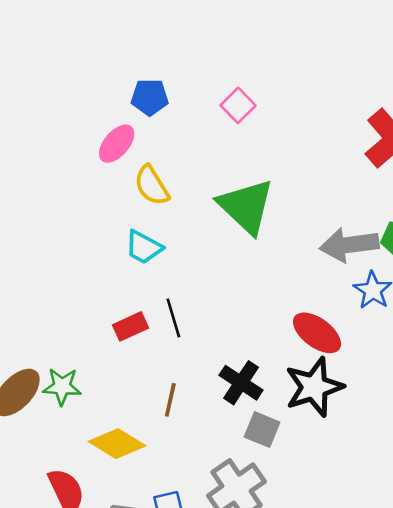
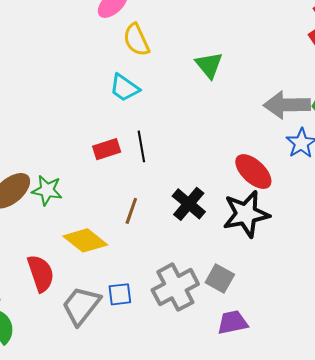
green triangle: (246, 206) -> (209, 65), size x0.6
gray square: (262, 430) -> (220, 278), moved

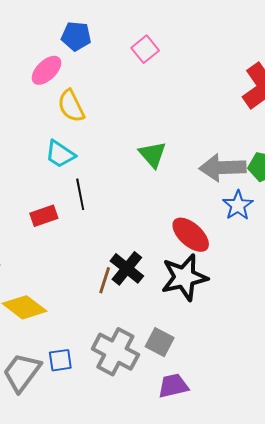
green triangle: (209, 65) -> (153, 154), moved
black line: (141, 146) -> (80, 194), moved
brown line: (131, 211) -> (105, 280), moved
gray cross: (175, 287) -> (115, 352), turned -33

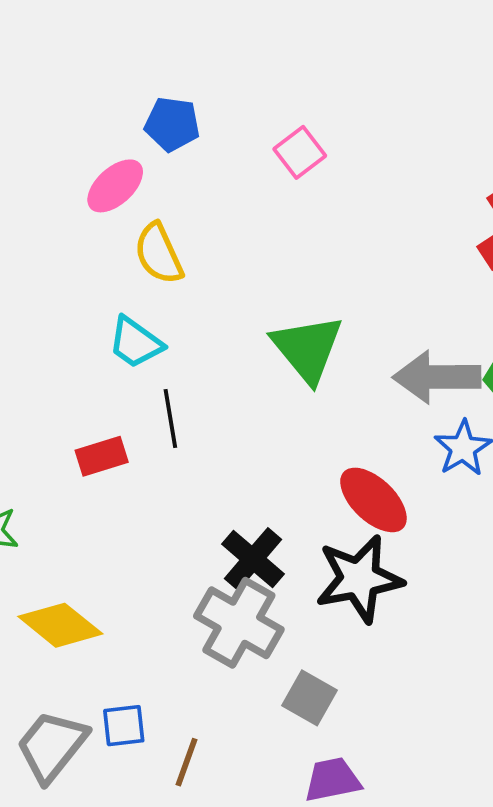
green triangle: (153, 154) -> (307, 349), size x1.4
brown line: (105, 280) -> (187, 762), moved
gray cross: (115, 352) -> (239, 623), moved

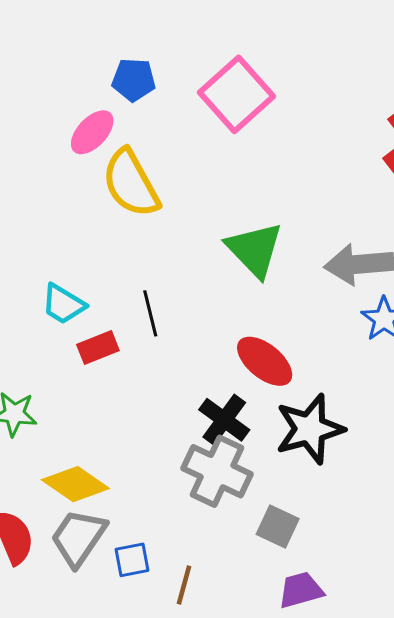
pink square: (300, 152) -> (237, 94), size x1.8
yellow semicircle: (159, 254) -> (131, 183), size x1.4
cyan trapezoid: (136, 343) -> (63, 304), moved
red ellipse: (373, 500) -> (265, 361), moved
gray trapezoid: (52, 746) -> (78, 538), moved

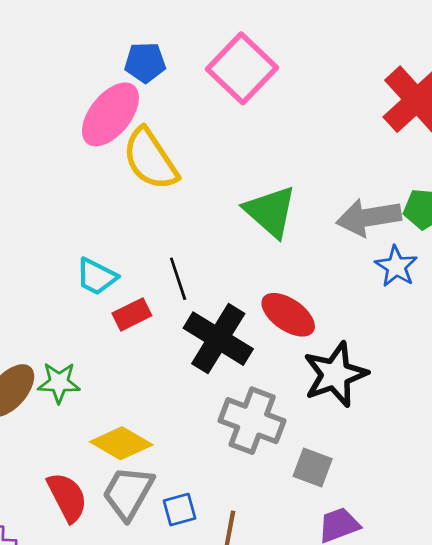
pink ellipse: (92, 132) -> (110, 114), size x1.5
black cross: (224, 420) -> (218, 339), moved, size x1.4

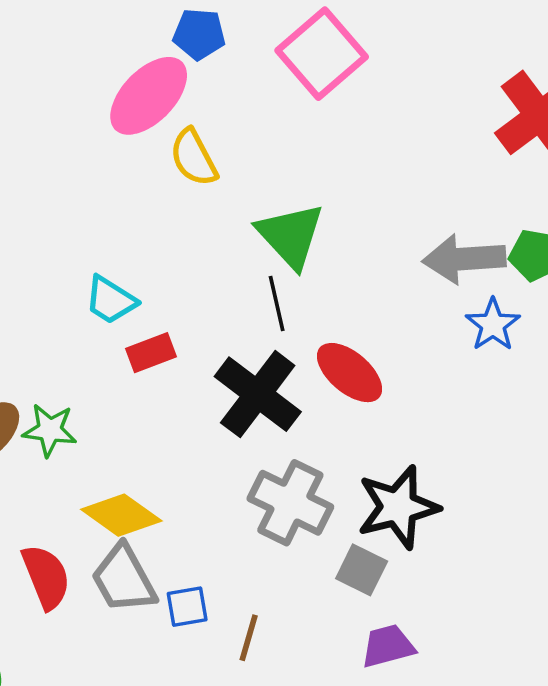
yellow semicircle: (150, 159) -> (194, 158), size x0.7
green triangle: (270, 211) -> (291, 235), moved
black line: (178, 279) -> (277, 303), moved
black star: (335, 374) -> (398, 507), moved
gray trapezoid: (128, 493) -> (124, 579), turned -64

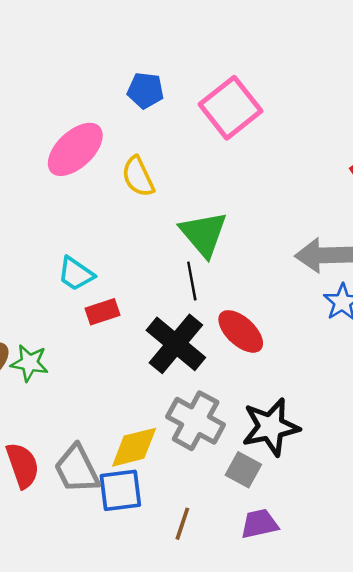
pink ellipse: (149, 96) -> (75, 149), moved
yellow diamond: (121, 515) -> (134, 447), moved, turned -52
blue square: (187, 607) -> (120, 490), size x1.5
brown line: (249, 638) -> (182, 524), moved

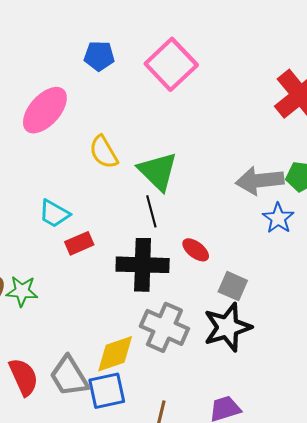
yellow semicircle: (138, 177) -> (104, 152), moved
red ellipse: (241, 331) -> (196, 250), size x0.7
black cross: (176, 344) -> (143, 265), turned -33
gray square: (243, 470) -> (233, 286), moved

